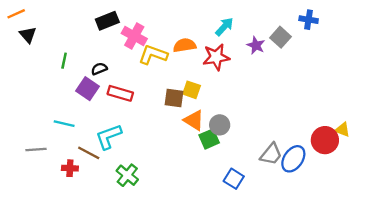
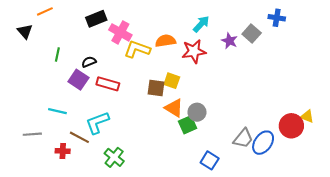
orange line: (16, 14) -> (45, 11), moved

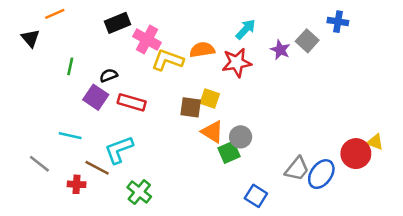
gray line: (32, 134) -> (39, 164), turned 42

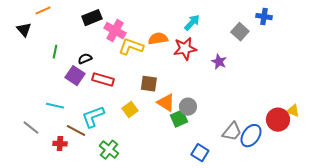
purple star: (280, 50) -> (219, 62), moved
yellow square: (210, 98) -> (130, 110), moved, turned 35

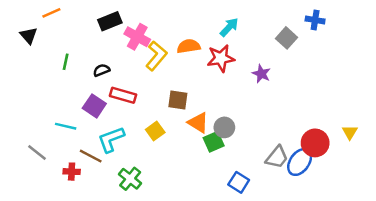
yellow L-shape: (131, 47) -> (156, 56), turned 110
purple square: (75, 76) -> (94, 106), moved
yellow triangle: (293, 111) -> (350, 132), turned 40
red circle: (278, 120) -> (315, 143), moved

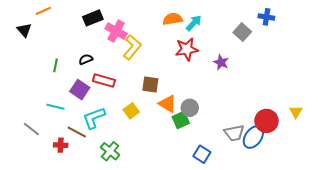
orange semicircle: (189, 46) -> (173, 19), moved
green line: (66, 62) -> (56, 65), moved
gray trapezoid: (277, 157) -> (234, 133), turned 40

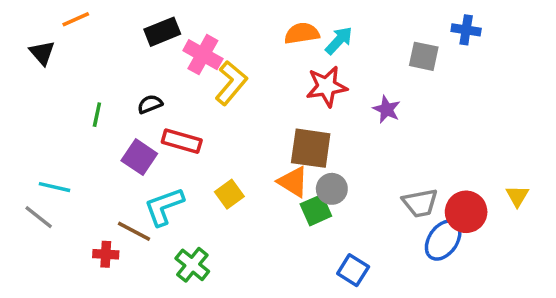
gray square: (242, 32) -> (424, 56), turned -30
brown square: (150, 85) -> (311, 148), moved, size x1.4
cyan line: (56, 107) -> (55, 187), moved
gray line: (31, 129) -> (39, 217), moved
gray trapezoid: (234, 133) -> (420, 203), moved

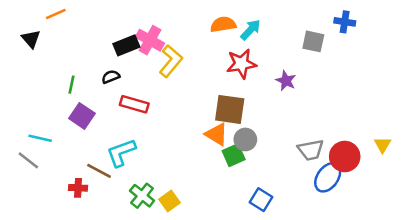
black rectangle: (162, 32) -> (126, 45), moved
purple square: (139, 157) -> (82, 116), moved
yellow square: (229, 194) -> (170, 201), moved

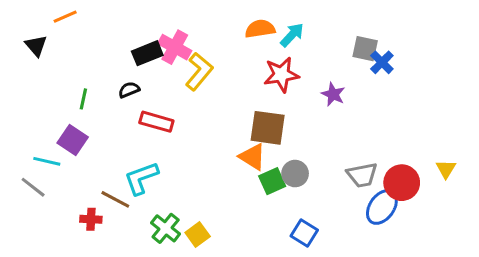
blue cross: (345, 22) -> (382, 62), moved, turned 36
purple square: (82, 116) -> (73, 140), moved
gray circle: (245, 139) -> (295, 174), moved

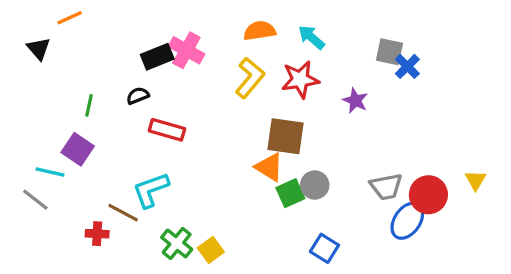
orange semicircle: (260, 29) -> (260, 31), moved
cyan arrow: (292, 35) -> (311, 37), turned -92
yellow L-shape: (199, 71) -> (250, 78), moved

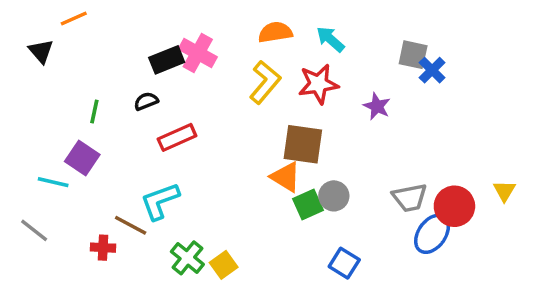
red rectangle: (167, 130) -> (177, 137), turned -40
gray line: (35, 200) -> (34, 230), moved

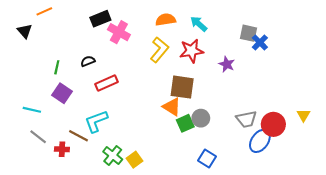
black rectangle: (167, 60) -> (100, 19), moved
purple square: (82, 158) -> (62, 93), moved
gray line: (34, 230) -> (38, 137), moved

